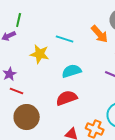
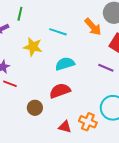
green line: (19, 20) -> (20, 14), moved
brown circle: (27, 117) -> (35, 108), moved, size x0.6

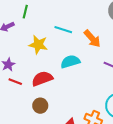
orange arrow: (93, 27) -> (92, 39), moved
red semicircle: (60, 91) -> (42, 79), moved

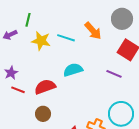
orange arrow: (92, 39) -> (93, 31), moved
yellow star: (38, 45) -> (41, 41), moved

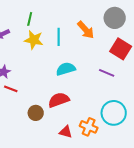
green line: (28, 20) -> (30, 19), moved
cyan line: (66, 38) -> (59, 37), turned 72
red semicircle: (45, 87) -> (59, 100), moved

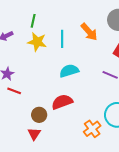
orange cross: (89, 127) -> (92, 129), turned 30
red triangle: (66, 132) -> (34, 134), moved, turned 48

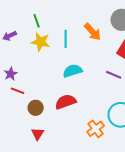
green line: (33, 21) -> (37, 21), turned -32
brown circle: (39, 115) -> (36, 108), moved

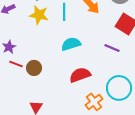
red semicircle: (66, 102) -> (80, 75), moved
brown circle: (36, 108) -> (34, 68), moved

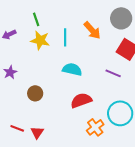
cyan semicircle: (71, 44) -> (72, 69), turned 30
red line: (16, 64) -> (17, 128), moved

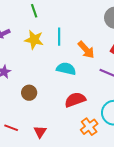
green line: (36, 19) -> (34, 11), moved
orange arrow: (92, 30) -> (86, 50), moved
red triangle: (37, 132) -> (40, 132), moved

